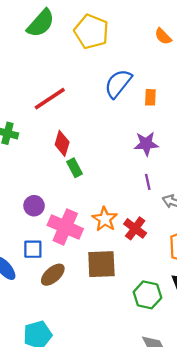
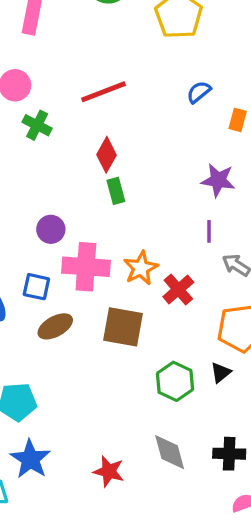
blue semicircle: (118, 84) -> (199, 92), size x0.6
pink cross: (65, 227) -> (86, 267), turned -32

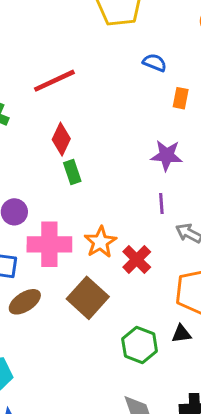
blue semicircle: (199, 92) -> (155, 63), moved, turned 65
brown square: (123, 327) -> (88, 298), turned 36
black triangle: (221, 373) -> (181, 334), turned 35

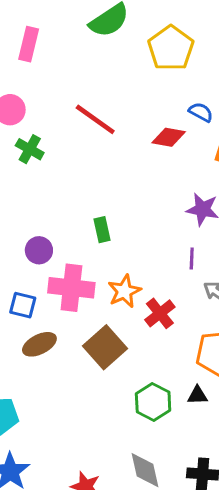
red line: (54, 81) -> (95, 119), turned 54
red diamond: (61, 139) -> (169, 137), moved, turned 68
green rectangle: (72, 172) -> (102, 230), moved

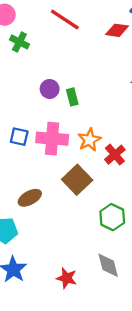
purple circle: (39, 250) -> (50, 89), moved
blue square: (23, 305) -> (19, 137), moved
brown ellipse: (39, 344) -> (30, 198), moved

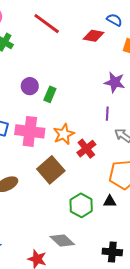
green rectangle: (72, 97) -> (50, 94), turned 35
gray diamond: (108, 265) -> (62, 241), moved, turned -35

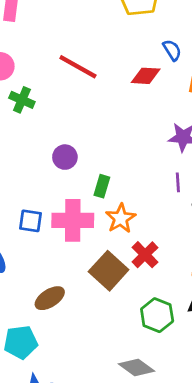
blue semicircle: (114, 20) -> (172, 50), turned 35
green rectangle: (50, 94) -> (102, 186), moved
red cross: (86, 149) -> (145, 255), moved

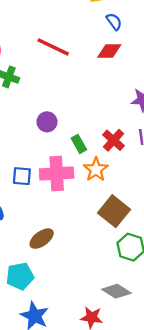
blue semicircle: (172, 50) -> (114, 22), moved
green rectangle: (102, 186) -> (79, 144), turned -42
red cross: (145, 255) -> (113, 140), moved
brown square: (109, 271) -> (114, 211), moved

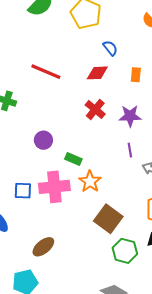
blue semicircle: (114, 22) -> (110, 48), moved
red cross: (113, 140) -> (95, 109), moved
green rectangle: (79, 144) -> (73, 159), turned -35

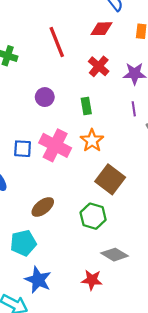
red line: (46, 72) -> (57, 42), moved, turned 44
green rectangle: (73, 159) -> (86, 106), moved, turned 56
pink cross: (54, 187) -> (55, 145), turned 32
green hexagon: (125, 251) -> (93, 216), moved

